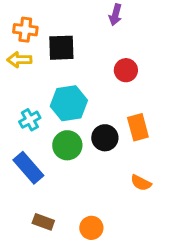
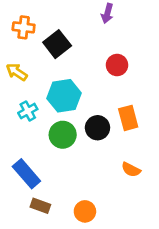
black square: (61, 48) -> (57, 44), turned -36
yellow arrow: (19, 60) -> (17, 72), moved, turned 35
blue rectangle: (28, 168) -> (26, 174), moved

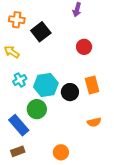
cyan hexagon: (64, 96) -> (46, 85), moved
green circle: (63, 135) -> (37, 109), moved
orange semicircle: (131, 170) -> (94, 122), turned -40
brown rectangle: (40, 206) -> (18, 151), moved, turned -40

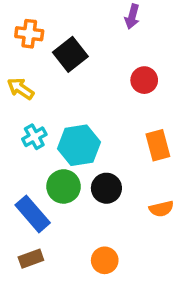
black circle: (70, 92) -> (106, 188), moved

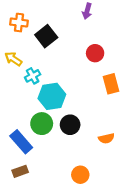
cyan cross: (34, 137) -> (33, 76), moved
orange rectangle: (158, 145) -> (111, 84), moved
orange circle: (105, 260) -> (80, 175), moved

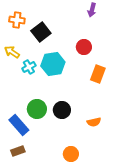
purple arrow: (87, 11) -> (92, 10), moved
orange rectangle: (111, 84) -> (98, 74), turned 36
cyan hexagon: (52, 96) -> (53, 64), moved

